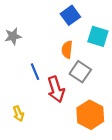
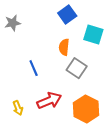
gray star: (13, 36) -> (13, 23), moved
red arrow: (56, 89) -> (49, 101), moved, turned -95

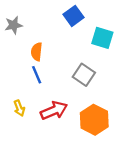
orange semicircle: (64, 47) -> (37, 52), moved
yellow arrow: (18, 108) -> (19, 108), moved

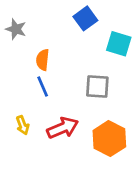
gray star: (14, 25) -> (16, 29), turned 30
gray square: (84, 75) -> (97, 87), turned -30

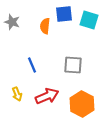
blue square: (85, 18) -> (64, 14), turned 30
cyan square: (119, 44) -> (89, 20), moved
orange semicircle: (43, 60) -> (45, 26), moved

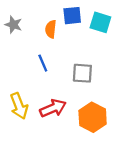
blue line: (32, 65) -> (43, 63), moved
yellow arrow: (17, 94) -> (19, 106), size x1.6

